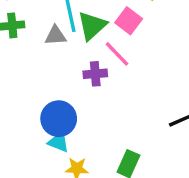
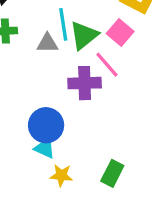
purple cross: (95, 74) -> (85, 83), size x1.4

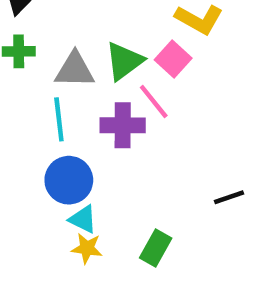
cyan line: (63, 24) -> (59, 119), moved
gray triangle: (47, 43) -> (75, 70), size x1.4
cyan triangle: (45, 148) -> (83, 219), moved

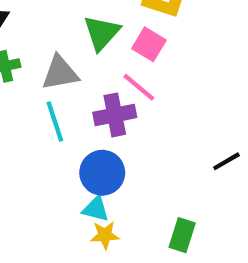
green triangle: (124, 61) -> (102, 33), moved
blue circle: (69, 180) -> (102, 173), moved
green rectangle: (156, 248) -> (182, 235), moved

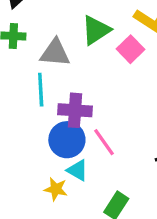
pink line: (139, 87) -> (104, 142), moved
purple cross: (115, 115) -> (75, 110), moved
cyan triangle: (96, 209) -> (77, 170), moved

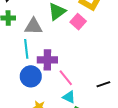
blue circle: (67, 140) -> (31, 76), moved
cyan triangle: (77, 170) -> (69, 97), moved

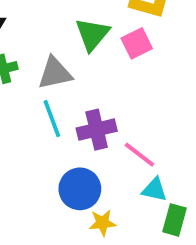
pink square: (78, 22) -> (137, 43), turned 35
blue circle: (31, 76) -> (80, 189), moved

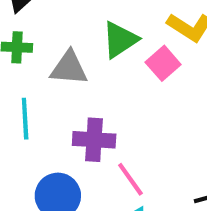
pink square: (137, 43) -> (163, 63), turned -32
cyan line: (52, 119) -> (25, 119), moved

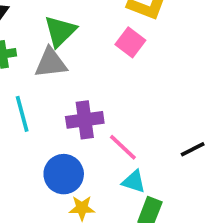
green triangle: (120, 40) -> (60, 31), moved

